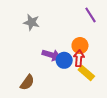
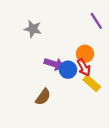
red arrow: (79, 58) -> (84, 67), turned 147
brown semicircle: (27, 82) -> (43, 97), moved

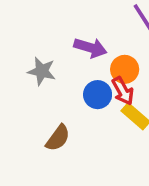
gray star: (33, 29) -> (42, 71), moved
purple arrow: (54, 64) -> (90, 48), moved

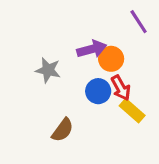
purple arrow: (90, 48) -> (92, 49), turned -32
orange circle: (125, 69) -> (111, 59), moved

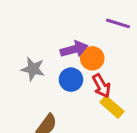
purple line: (139, 22) -> (118, 23), turned -40
blue circle: (98, 91) -> (71, 80), moved

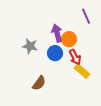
purple line: (118, 23) -> (86, 16), turned 49
purple arrow: (74, 49) -> (57, 33), turned -90

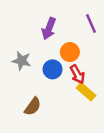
purple arrow: (57, 33) -> (49, 28), moved, turned -144

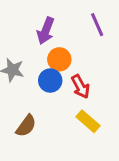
orange circle: (70, 52) -> (59, 59), moved
yellow rectangle: (86, 92) -> (88, 121), moved

